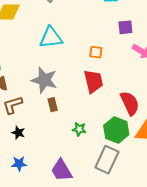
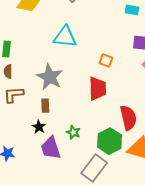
brown rectangle: (53, 105) -> (45, 106), moved
black star: (18, 133) -> (39, 127), moved
purple trapezoid: (62, 170) -> (51, 148), moved

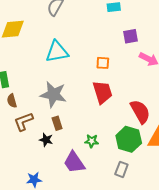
black star: (39, 127) -> (46, 140), moved
gray rectangle: (94, 168) -> (121, 169), size x0.6

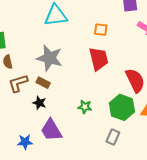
brown rectangle: (57, 123) -> (43, 83), moved, turned -48
purple trapezoid: (74, 162) -> (51, 130), moved

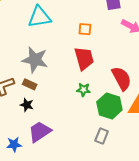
green star: (85, 107) -> (83, 90), moved
purple trapezoid: (51, 130) -> (40, 132), turned 90

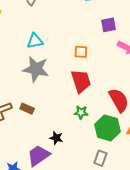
cyan triangle: (39, 17) -> (35, 41), size x0.7
gray star: (35, 60) -> (36, 69), moved
black star: (27, 105) -> (56, 138), moved

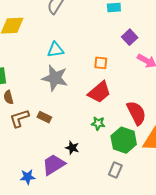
purple square: (108, 25) -> (130, 37), turned -35
red trapezoid: (81, 81) -> (99, 92), turned 65

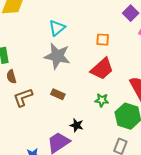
cyan triangle: (55, 50) -> (57, 28), turned -30
brown rectangle: (44, 117) -> (58, 94), moved

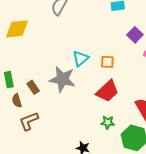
cyan triangle: (57, 28) -> (81, 58), moved
brown rectangle: (58, 94) -> (33, 87), moved, turned 32

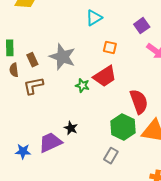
cyan triangle: (81, 58) -> (94, 18), moved
brown L-shape: (29, 121) -> (33, 86), moved
green star: (108, 122) -> (82, 85), moved

